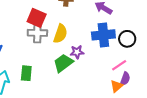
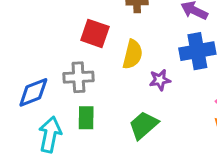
gray cross: (37, 33) -> (78, 77), moved
green trapezoid: (63, 63) -> (143, 125), moved

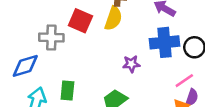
yellow semicircle: (133, 54) -> (113, 18), moved
gray cross: (78, 77) -> (51, 38), moved

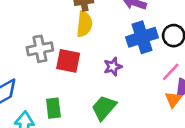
red square: (80, 21) -> (68, 61), moved
gray cross: (51, 38) -> (40, 49), moved

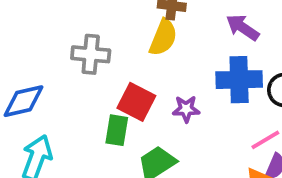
red square: (68, 61) -> (136, 102), moved
green rectangle: (53, 108) -> (117, 130), moved

